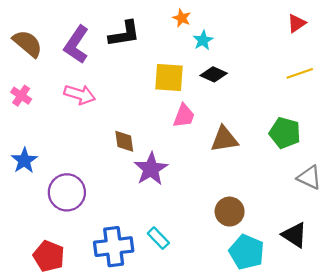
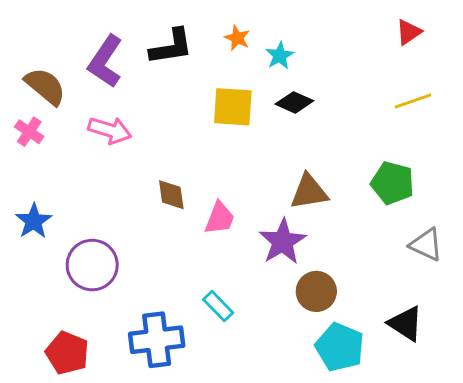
orange star: (182, 18) -> (237, 38), moved
brown semicircle: (28, 43) -> (45, 86), moved
pink trapezoid: (184, 116) -> (220, 218), moved
purple star: (151, 169) -> (283, 242), moved
cyan rectangle: (158, 238) -> (218, 306), moved

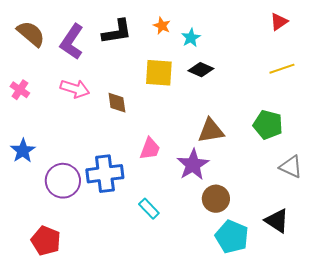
brown semicircle: (45, 86) -> (31, 34), moved
brown diamond: (171, 195) -> (117, 103), moved
blue cross: (157, 340) -> (105, 174), moved

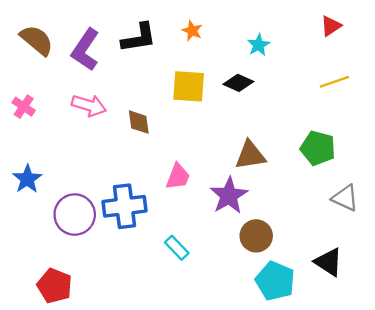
cyan star: (191, 38) -> (259, 45), moved

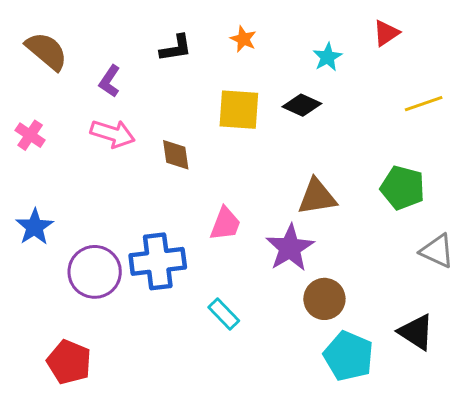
red triangle: (331, 26) -> (386, 33), moved
black L-shape: (139, 38) -> (176, 48), size x0.7
purple L-shape: (85, 50) -> (110, 81), moved, size x0.6

